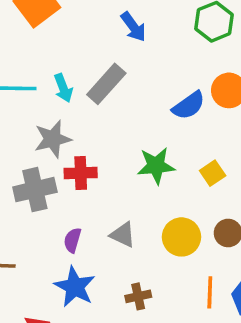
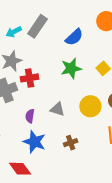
cyan arrow: (63, 88) -> (14, 32), turned 91
blue semicircle: (189, 106) -> (74, 37), moved

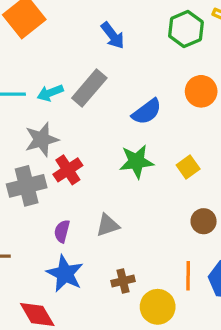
red cross: (30, 78) -> (68, 170), turned -30
yellow circle: (90, 106) -> (158, 307), moved
gray triangle: (58, 109) -> (108, 225), turned -42

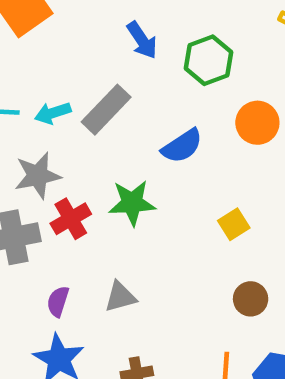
green hexagon: (186, 29) -> (208, 60), moved
green star: (136, 161) -> (132, 203), moved

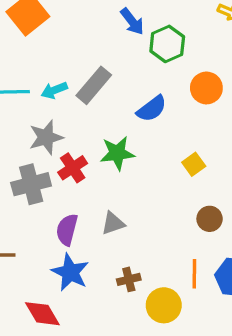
blue arrow: (142, 40) -> (132, 21), moved
purple semicircle: (58, 301) -> (67, 230), size x1.4

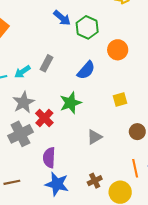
gray rectangle: (94, 85) -> (47, 63), size x0.7
yellow square: (194, 164) -> (120, 99), turned 32
gray triangle: (113, 223) -> (95, 137), moved

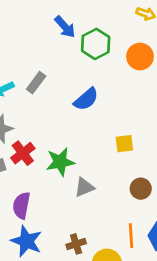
orange circle: (118, 50) -> (140, 57), moved
green star: (70, 103) -> (60, 162), moved

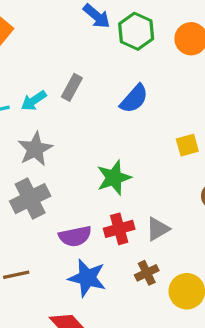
red cross: (23, 153) -> (119, 229), moved, turned 30
gray triangle: (84, 187) -> (158, 229), moved
purple semicircle: (21, 205) -> (75, 236), turned -104

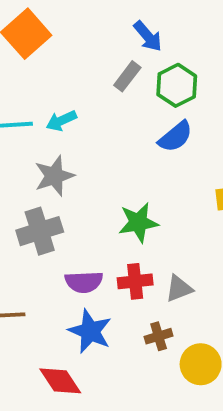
green hexagon: (136, 31) -> (177, 85), moved
gray rectangle: (72, 87) -> (127, 76), moved

